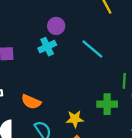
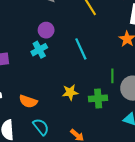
cyan line: (92, 49) -> (81, 49), turned 30
yellow star: (75, 119) -> (70, 92), moved

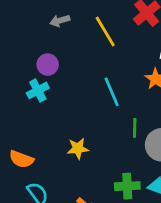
cyan line: (81, 49) -> (112, 92), moved
green cross: (98, 98) -> (127, 186), moved

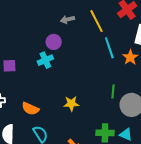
gray arrow: (60, 21) -> (68, 19), moved
cyan line: (112, 92) -> (109, 48), moved

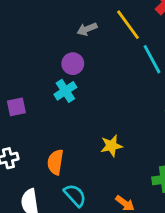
orange semicircle: (30, 109) -> (55, 162), turned 84

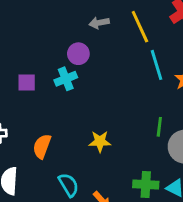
purple square: (16, 107) -> (27, 82), moved
cyan semicircle: (75, 195) -> (69, 185), moved

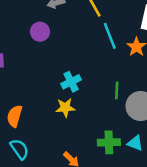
cyan cross: (66, 79) -> (71, 82), moved
cyan semicircle: (69, 185) -> (19, 149), moved

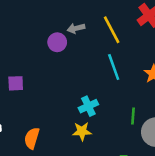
purple circle: (40, 32) -> (57, 42), moved
cyan line: (110, 36) -> (114, 67), moved

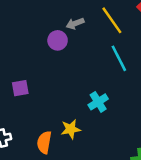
yellow star: (82, 131) -> (71, 129), moved

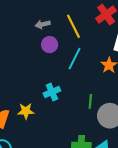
purple circle: (58, 40) -> (50, 45), moved
cyan line: (119, 58) -> (75, 59), turned 45

